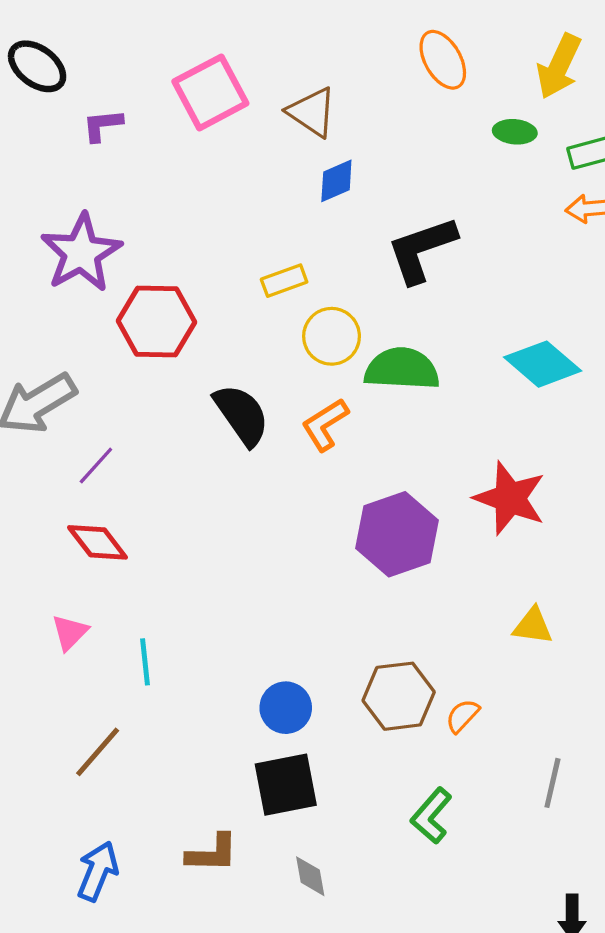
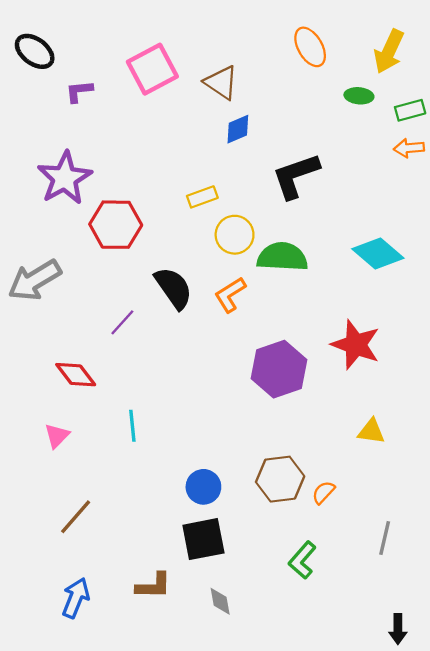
purple line: (96, 466) -> (122, 322), moved
cyan line: (145, 662) -> (132, 426), moved

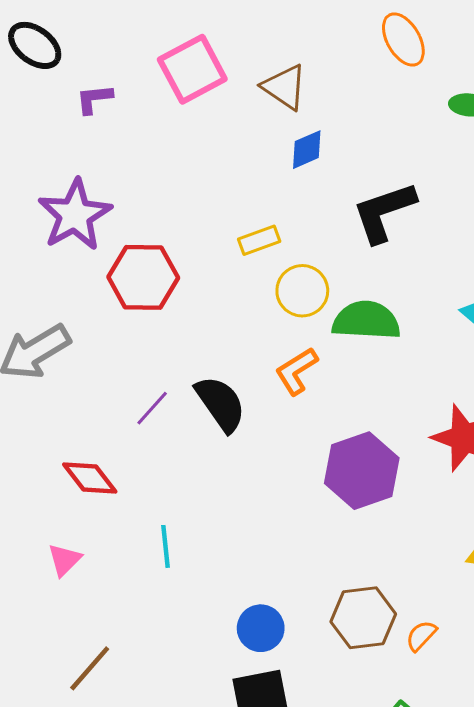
black semicircle: (173, 288) -> (221, 404), moved

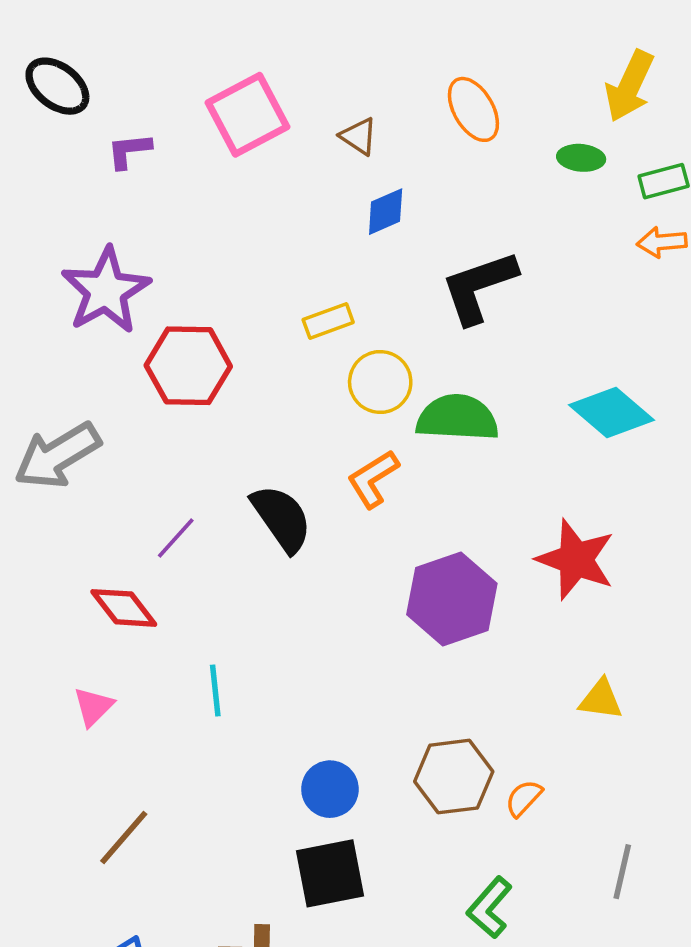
orange ellipse: (403, 40) -> (473, 109), moved
brown triangle: (284, 87) -> (359, 136), size x0.7
purple line: (152, 408) -> (176, 538), moved

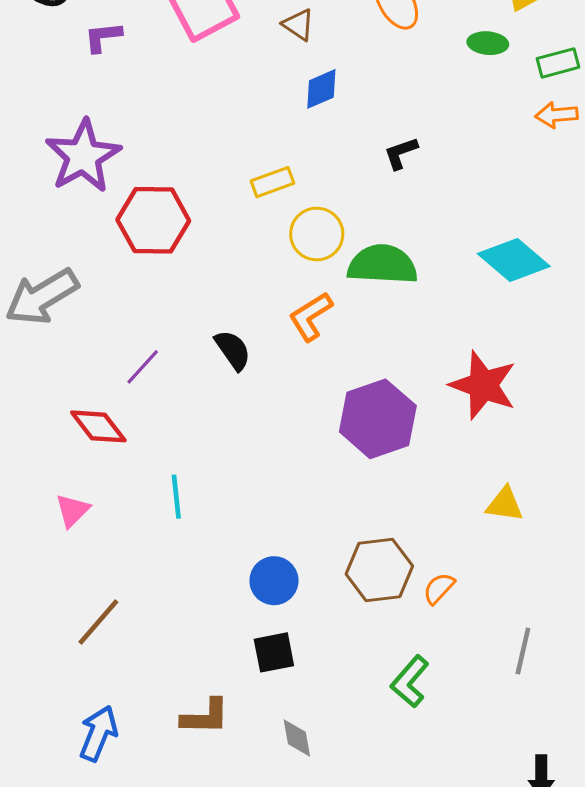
black L-shape: (479, 287) -> (401, 153), size x0.5
black semicircle: (282, 518) -> (233, 350), size x0.7
black square: (330, 873) -> (274, 652), size x0.7

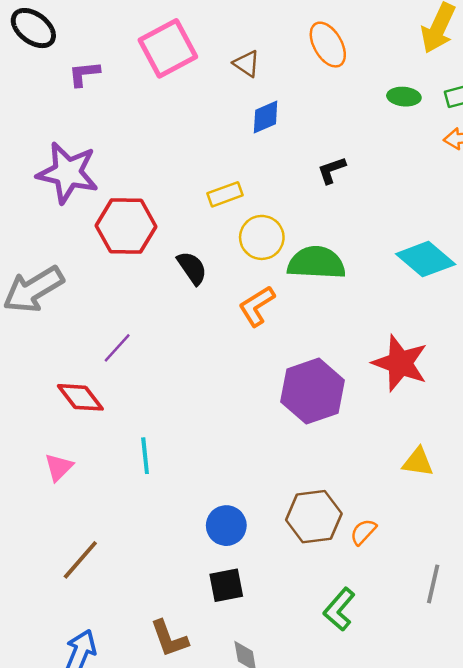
green ellipse: (488, 43) -> (404, 97), moved
purple star: (83, 156) -> (68, 173), turned -30
black semicircle: (233, 350) -> (192, 268), moved
brown L-shape: (205, 717) -> (169, 638), turned 69

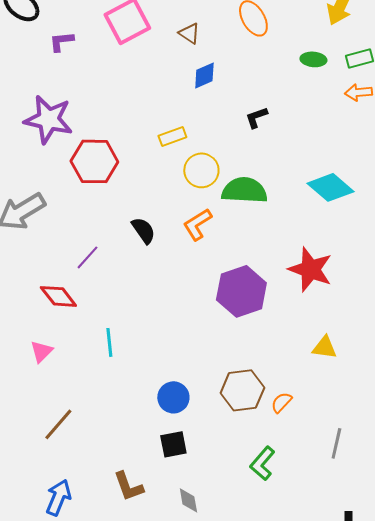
black semicircle: (192, 268) -> (143, 230), moved

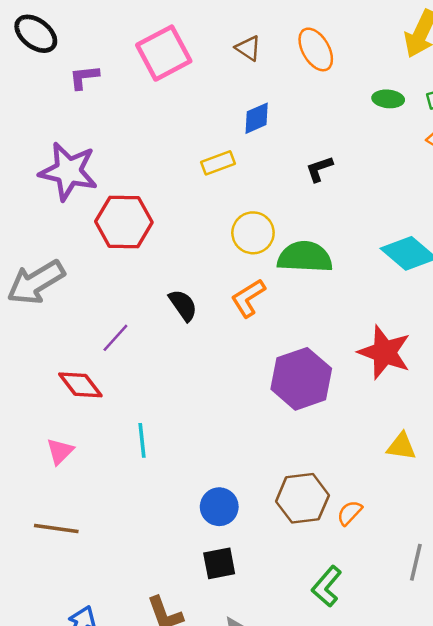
brown triangle: (189, 33) -> (248, 48), moved
yellow rectangle: (172, 136) -> (218, 163), moved
brown line: (58, 424) -> (56, 528), moved, turned 57

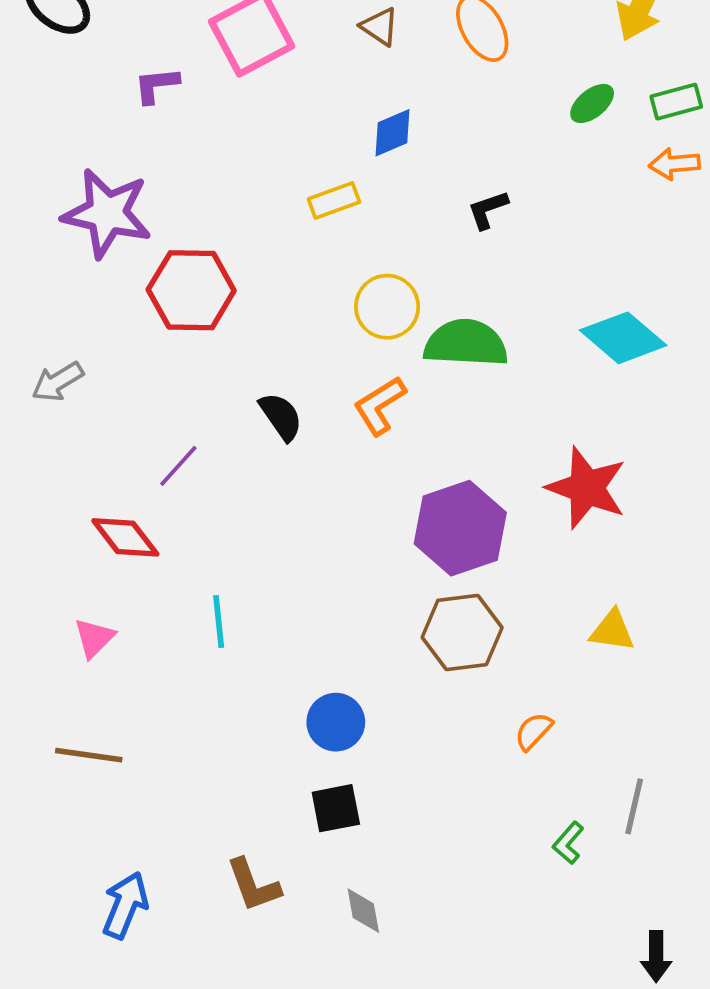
purple L-shape: (84, 77) -> (156, 85), moved
green ellipse: (388, 99) -> (592, 103), turned -44
gray arrow: (36, 282) -> (58, 382), size x0.6
brown hexagon: (302, 498) -> (462, 632), moved
green L-shape: (327, 586) -> (568, 843), moved, size x0.7

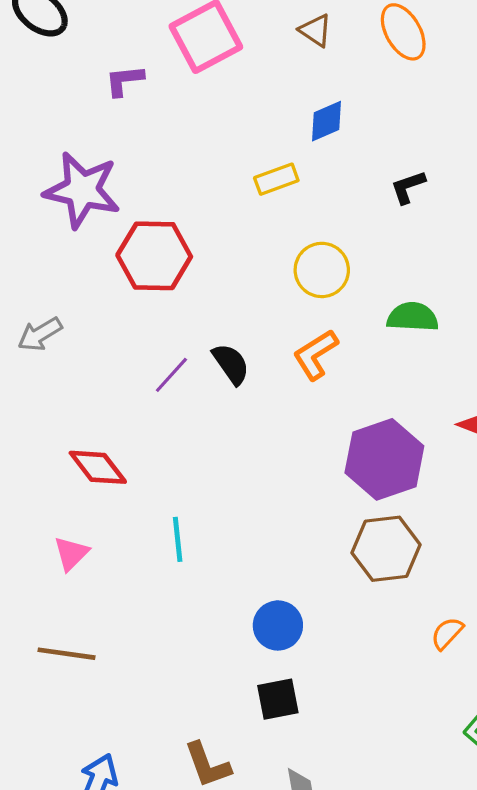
green semicircle: (466, 343) -> (413, 317), moved, size x0.7
purple line: (178, 466) -> (171, 375), moved

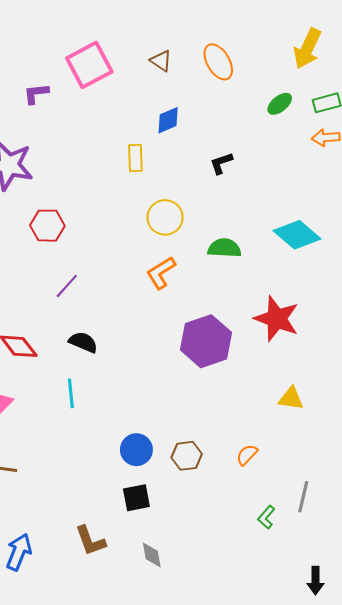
yellow rectangle: (276, 179) -> (135, 158), turned -72
red hexagon: (154, 256) -> (47, 226), moved, size x0.7
black semicircle: (231, 364) -> (83, 342), moved, turned -32
brown hexagon: (386, 549) -> (187, 456), moved, size x0.7

